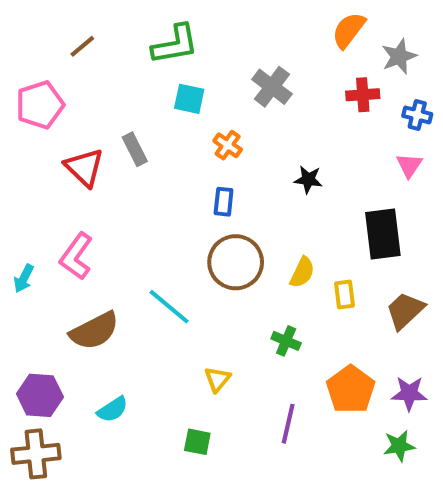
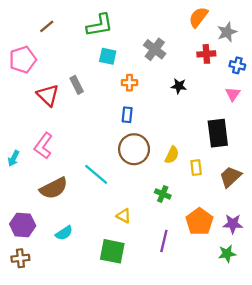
orange cross: (228, 145) -> (129, 83), turned -35
black star: (308, 180) -> (179, 86), moved
yellow triangle: (217, 379) -> (124, 216), turned -42
green square: (197, 442) -> (112, 251), size x1.6
brown cross: (36, 454) -> (20, 258), size x0.7

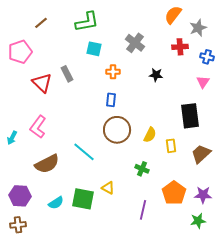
green square: (112, 251) -> (83, 199), moved

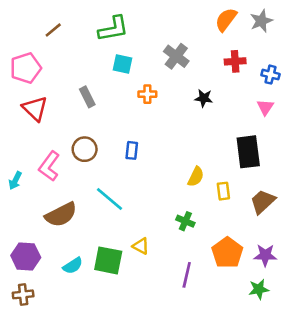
gray star: (198, 28) -> (261, 21), moved
red triangle: (42, 83) -> (35, 109), moved
blue rectangle: (111, 100) -> (132, 150), moved
brown circle: (117, 130) -> (85, 149), moved, size x0.7

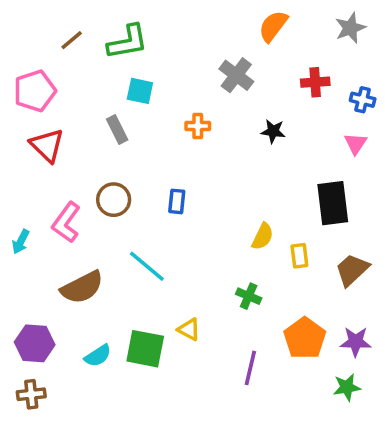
orange semicircle: (226, 20) -> (273, 26), moved
green L-shape: (113, 29) -> (128, 42), moved
cyan square: (123, 64) -> (140, 91), moved

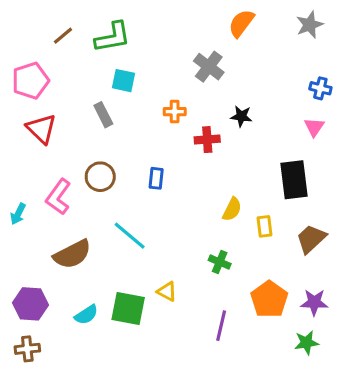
red cross: (315, 82) -> (207, 140), moved

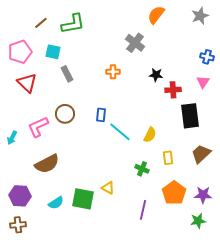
cyan square: (123, 81) -> (53, 52), moved
red cross: (207, 140) -> (173, 90), moved
pink L-shape: (58, 197) -> (38, 127), turned 30
yellow rectangle: (265, 226) -> (168, 158), moved
cyan line: (130, 236) -> (120, 132), moved

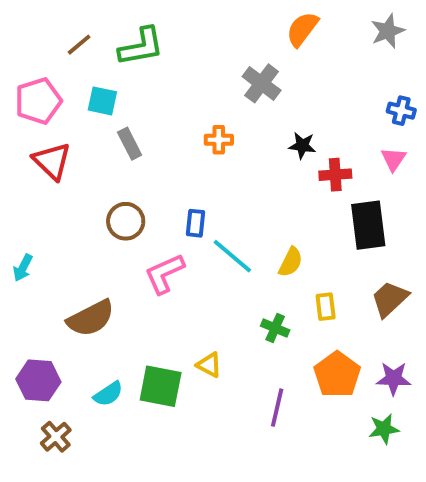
pink L-shape: (38, 127) -> (164, 274), moved
brown cross: (18, 225) -> (56, 437), moved, turned -35

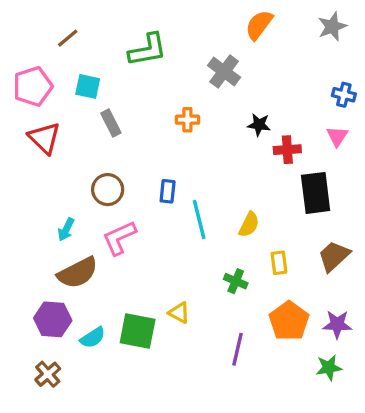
green L-shape: (141, 47) -> (148, 50), moved
cyan line: (232, 256) -> (199, 220), turned 36
cyan arrow: (23, 268) -> (66, 229), moved
pink L-shape: (164, 274) -> (119, 238), moved
purple hexagon: (38, 380) -> (53, 319), moved

